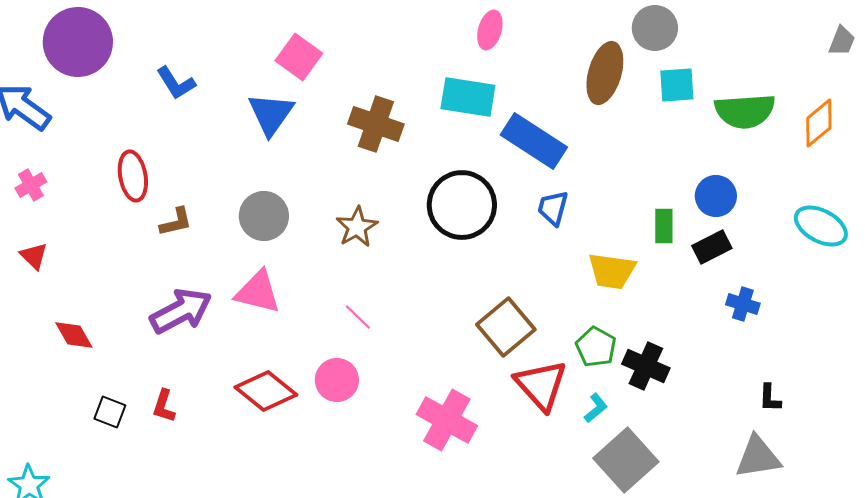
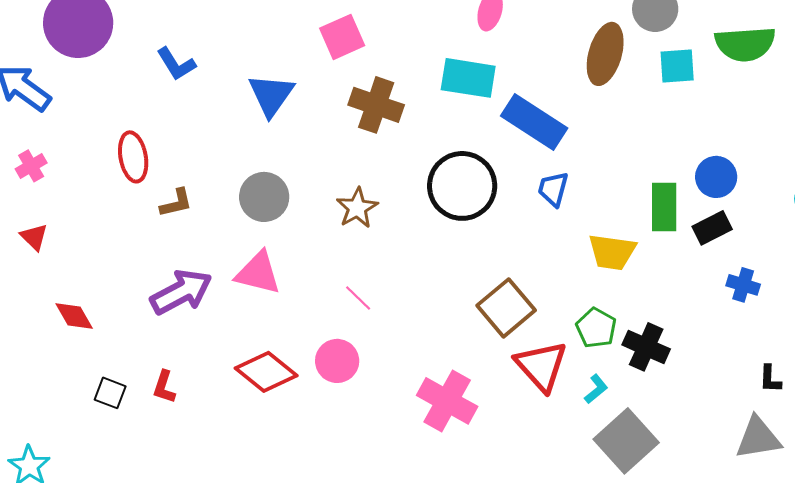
pink square: (299, 57) -> (342, 37), moved, turned 30
green semicircle: (745, 111) -> (745, 44), moved
green rectangle: (664, 226) -> (664, 207), size x1.4

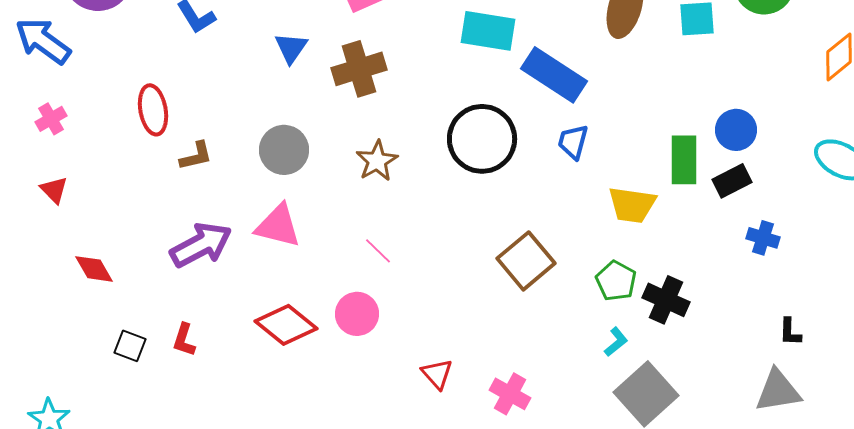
blue triangle: (271, 95) -> (291, 48), size x0.7
brown cross: (376, 105) -> (359, 69), moved, turned -36
red triangle: (541, 366) -> (437, 374), moved, size x0.6
pink cross: (447, 401) -> (510, 394), moved, size x0.7

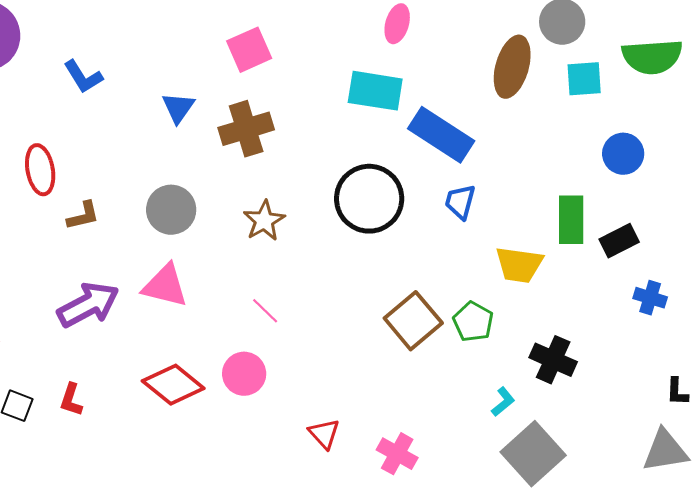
blue circle: (736, 130) -> (623, 154), moved
green pentagon: (616, 281) -> (473, 322), moved

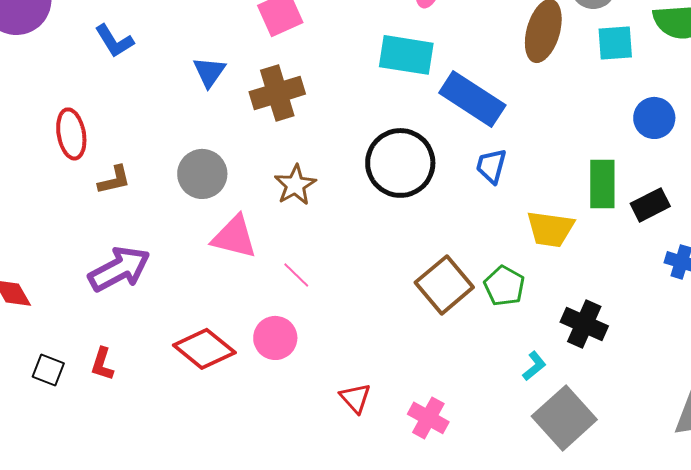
pink triangle: (165, 286) -> (234, 237), moved

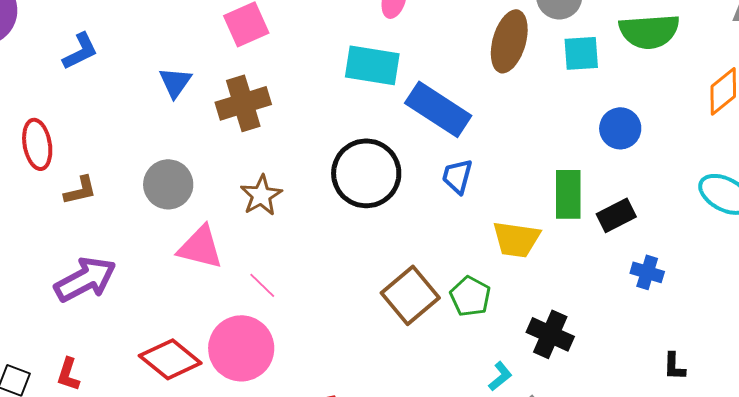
blue L-shape: (114, 41) -> (80, 51), turned -84
pink circle: (275, 338) -> (241, 348), size x1.5

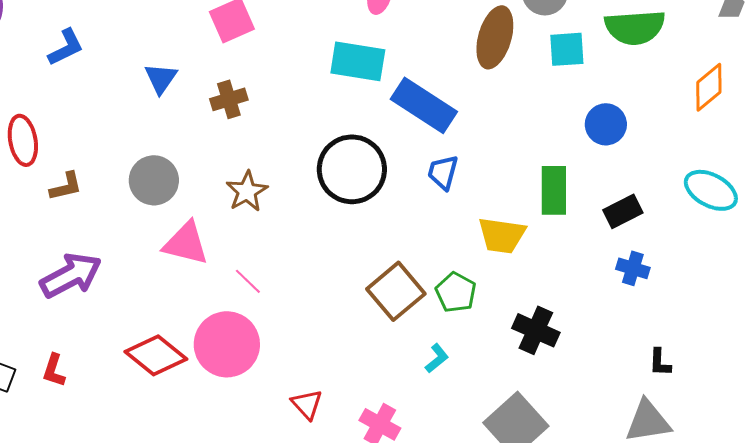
brown cross: (243, 103) -> (229, 99), size x0.7
black rectangle: (616, 215) -> (623, 211), moved
cyan L-shape: (500, 376) -> (437, 358), moved

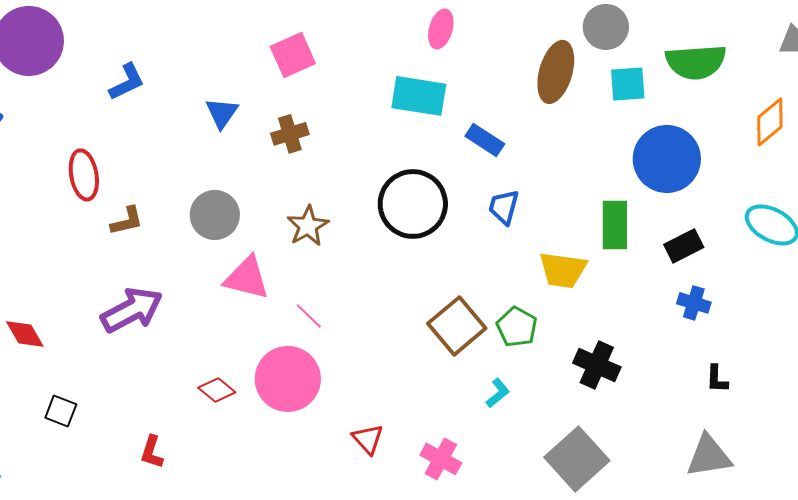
blue rectangle: (424, 105) -> (485, 140), size x0.6
blue circle: (606, 124) -> (667, 159), size x1.6
red diamond: (156, 355) -> (217, 390), size x0.6
black L-shape: (660, 362) -> (717, 379), moved
red L-shape: (54, 370) -> (152, 452), moved

